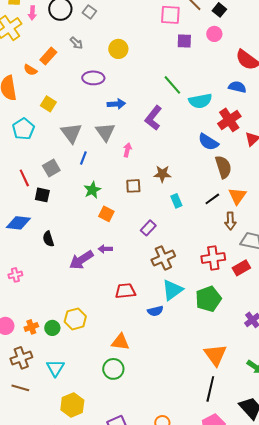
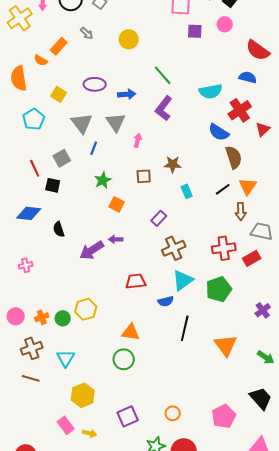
purple ellipse: (93, 78) -> (95, 84), moved
green line: (172, 85) -> (163, 75), moved
black line: (210, 389) -> (185, 328), moved

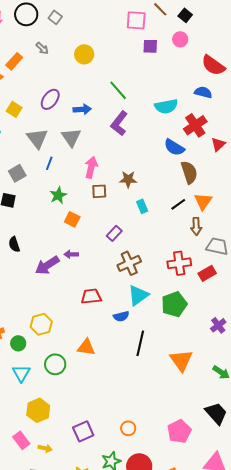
purple ellipse: (95, 84) -> (50, 99), turned -55
pink arrow: (138, 140) -> (91, 167), moved, size x1.5
green circle: (63, 318) -> (18, 343), moved
green circle: (124, 359) -> (55, 364), moved

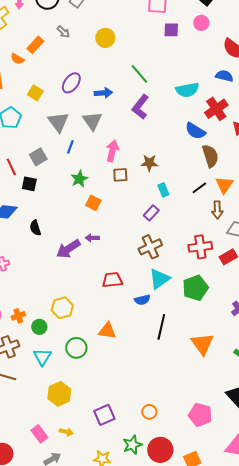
purple rectangle: (114, 233) -> (151, 213), moved
pink pentagon: (179, 431) -> (200, 415), turned -30
pink rectangle: (21, 440) -> (39, 434), moved

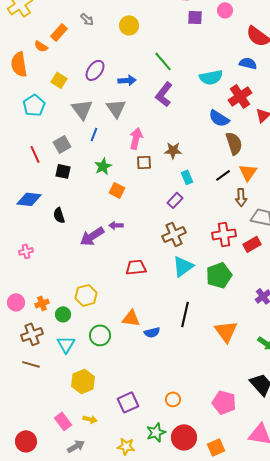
black square: (29, 184) -> (63, 171), moved
blue semicircle: (142, 300) -> (152, 332), moved

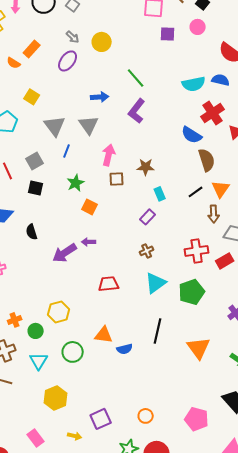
gray arrow: (87, 19) -> (73, 37), moved
purple ellipse: (95, 70) -> (68, 61), moved
cyan semicircle: (211, 77) -> (194, 84), moved
brown cross: (174, 234) -> (147, 251), size x0.6
yellow arrow: (90, 419) -> (75, 436), moved

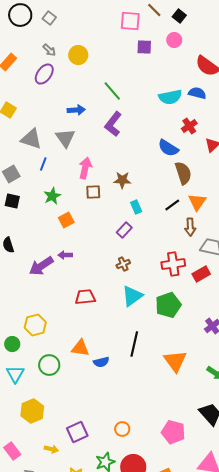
red cross: (213, 113) -> (189, 126), size x0.7
gray triangle: (55, 126) -> (31, 139), turned -35
orange square: (90, 207) -> (66, 220), turned 35

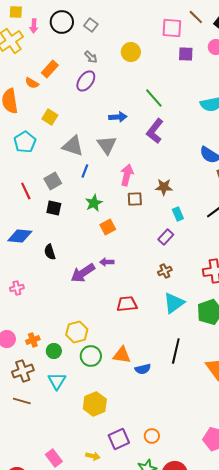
yellow circle: (78, 55) -> (131, 52), moved
green circle: (49, 365) -> (91, 356), moved
yellow hexagon: (32, 411) -> (95, 404), moved
orange circle: (122, 429) -> (152, 436), moved

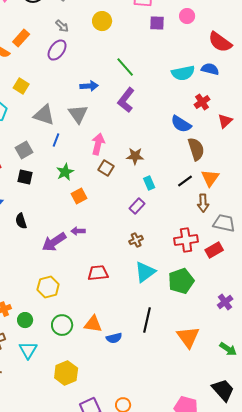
brown square: (135, 199) -> (106, 168), turned 35
yellow hexagon: (77, 332) -> (48, 287), moved

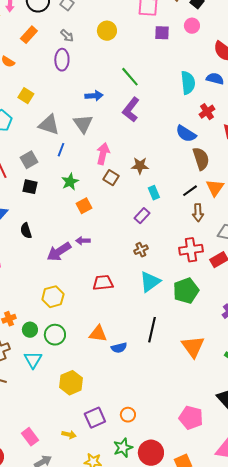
orange rectangle: (21, 38) -> (29, 35), moved
purple ellipse: (57, 50) -> (62, 60), turned -35
cyan semicircle: (183, 73) -> (188, 83), turned -85
brown arrow: (203, 203) -> (198, 213), moved
green circle: (62, 325) -> (55, 335), moved

